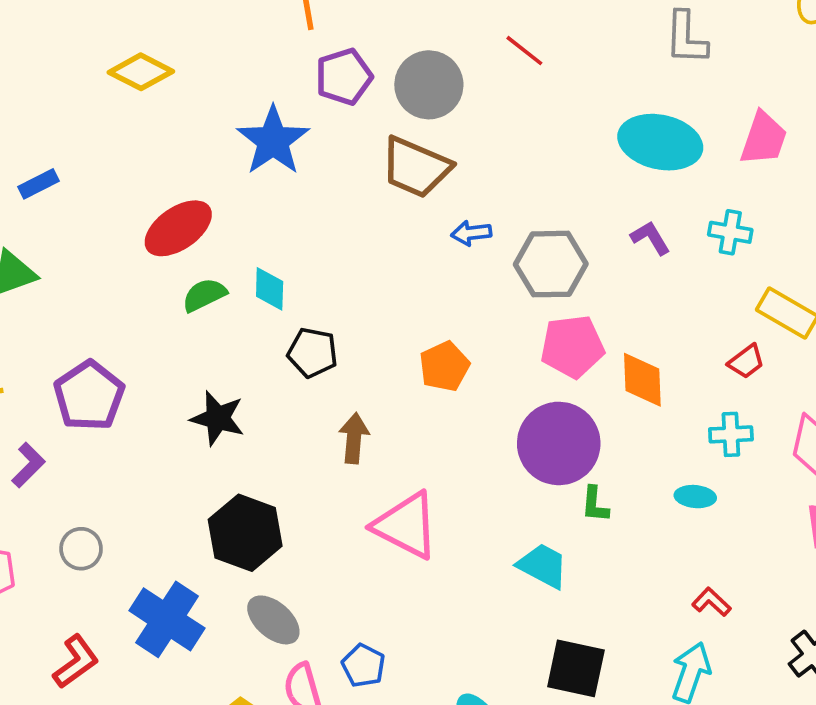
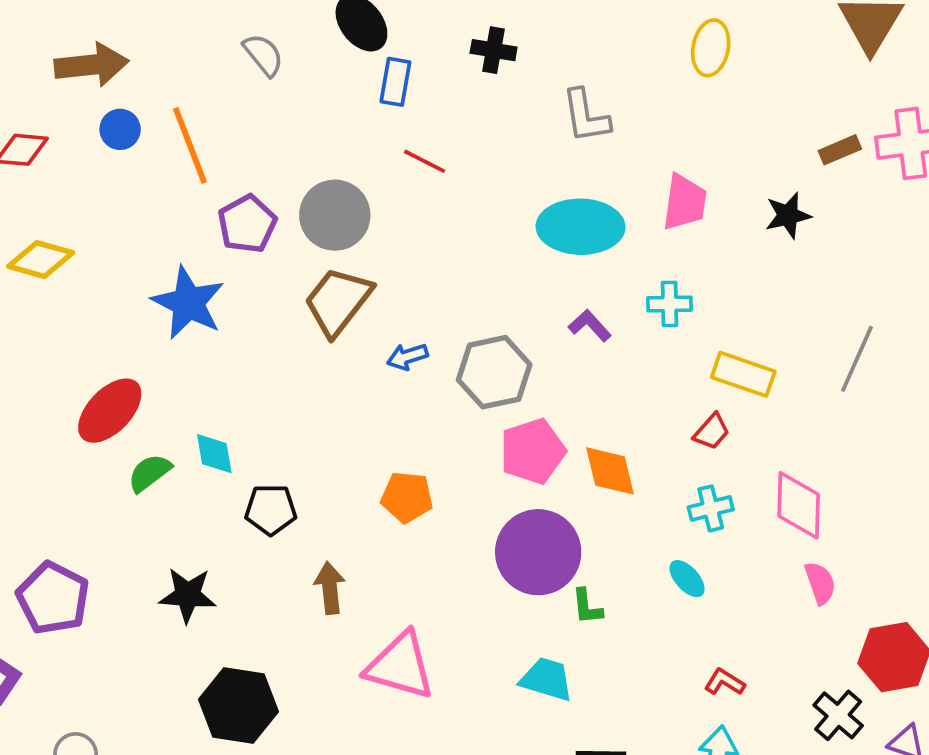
brown trapezoid: (416, 167) -> (338, 301), turned 116
orange pentagon: (444, 366) -> (407, 497), turned -30
cyan ellipse: (695, 497) -> (687, 579), turned 54

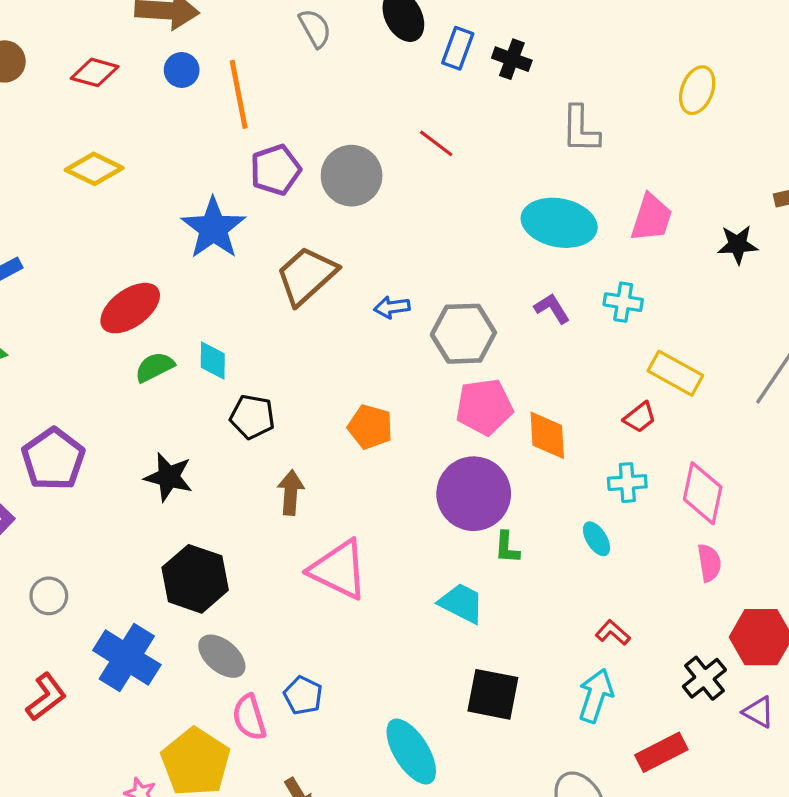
blue rectangle: (395, 82) -> (458, 48), moved
brown trapezoid: (338, 301) -> (306, 276), moved

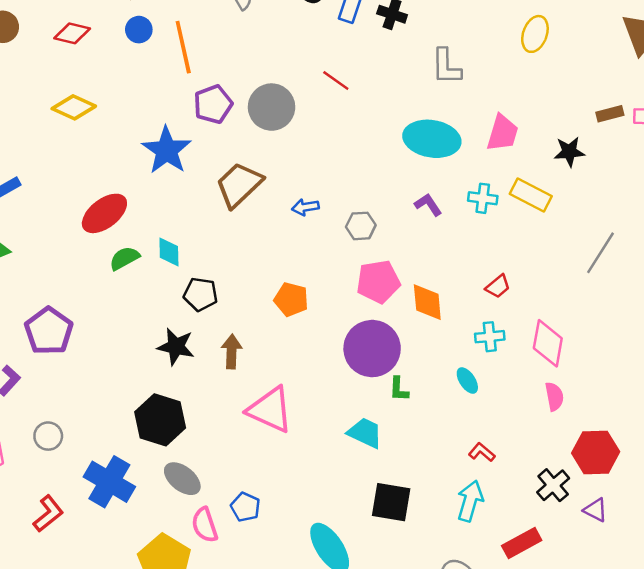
gray hexagon: (463, 334) -> (361, 226), size x0.6
yellow rectangle: (675, 373) -> (531, 195), moved
black star: (169, 477) -> (176, 347), moved

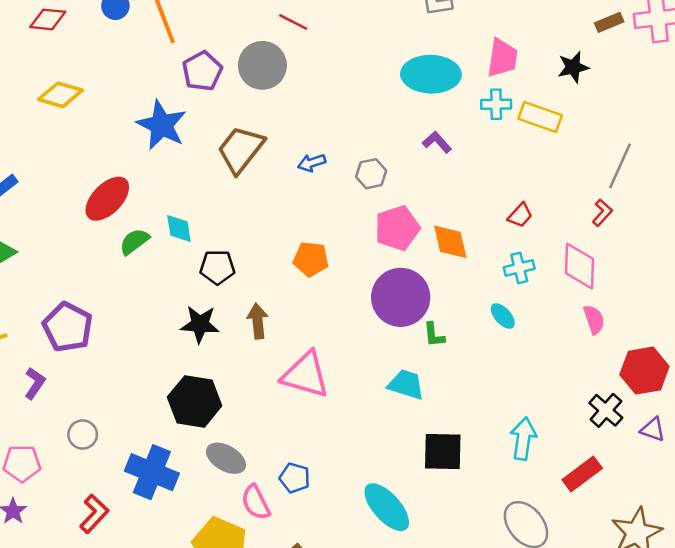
red line: (336, 80) -> (293, 22), moved
cyan cross: (483, 198) -> (496, 104), moved
red L-shape: (482, 452) -> (602, 213), moved, turned 100

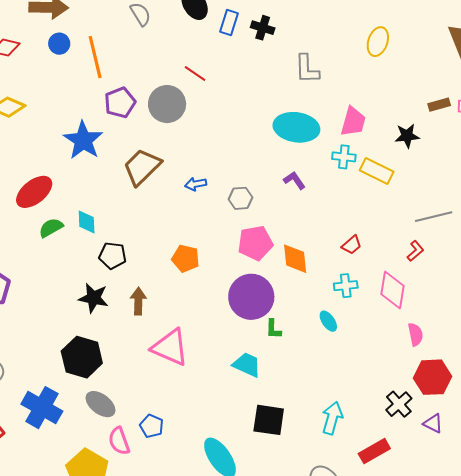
gray line: (620, 166) -> (434, 217), turned 45
pink semicircle: (594, 320) -> (415, 334), moved

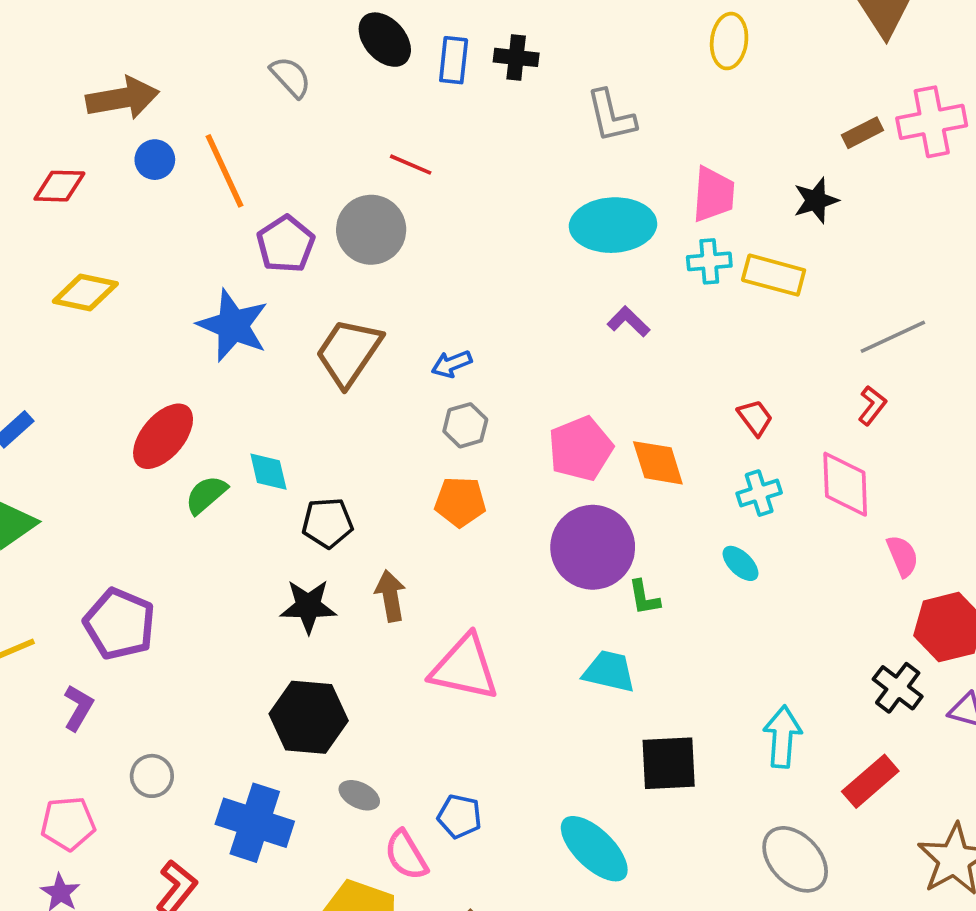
gray hexagon: (240, 198) -> (465, 425), moved
red trapezoid: (352, 245) -> (755, 418), turned -75
gray ellipse: (100, 404) -> (359, 795), size x0.7

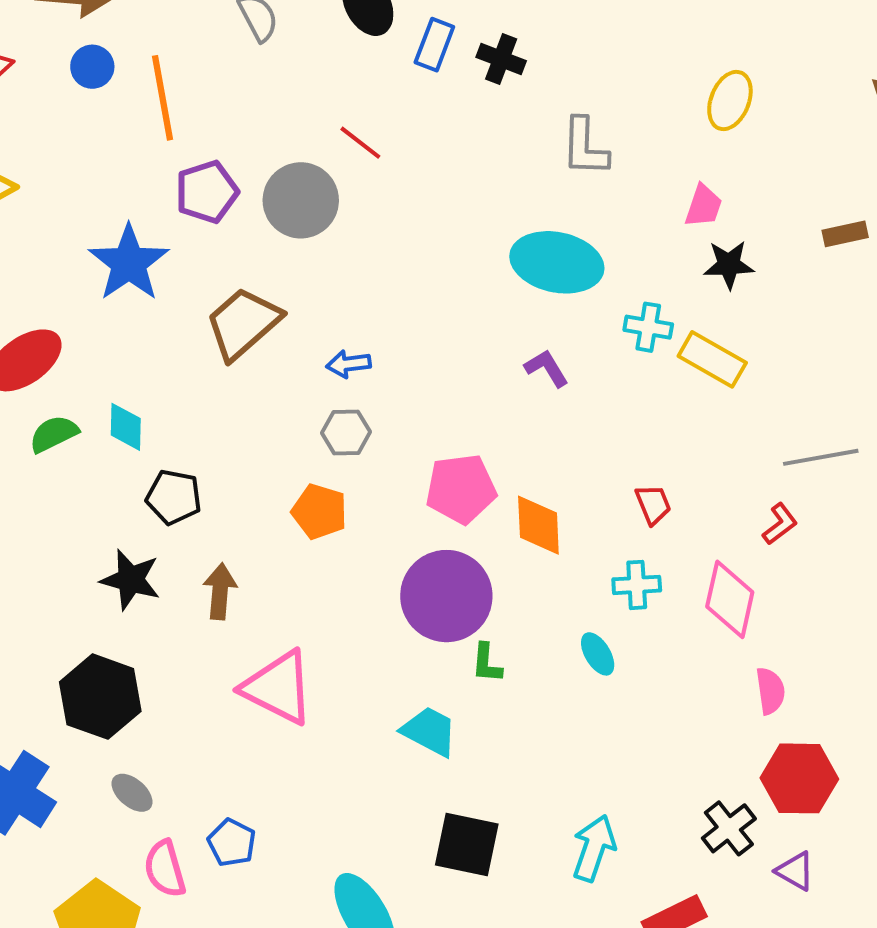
pink trapezoid: (713, 194) -> (703, 206), moved, size x0.7
black star: (816, 200) -> (729, 265), moved

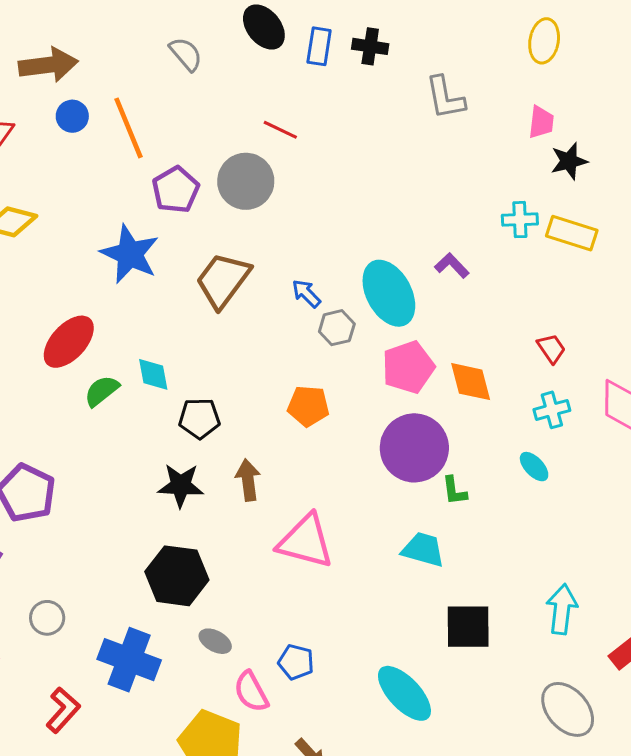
cyan ellipse: (557, 262) -> (389, 293), moved, turned 62
blue arrow: (348, 364) -> (306, 293), turned 64
gray hexagon: (346, 432) -> (337, 328), moved

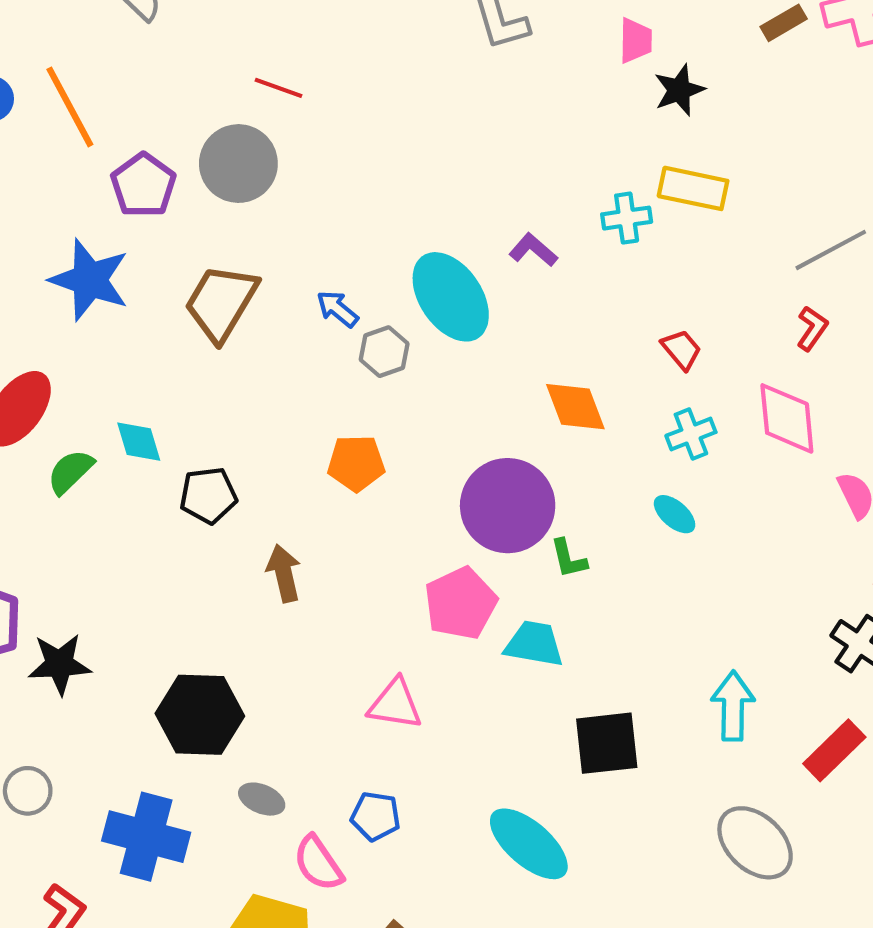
cyan cross: (520, 220) -> (627, 218), moved
pink pentagon: (408, 367) -> (461, 603), moved
black star: (181, 485) -> (60, 664), moved
pink triangle: (306, 541) -> (395, 704), moved, size x0.7

